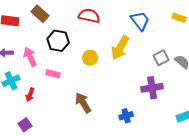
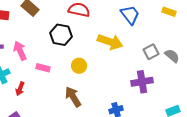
black hexagon: (58, 41) -> (61, 35), moved
yellow arrow: (120, 48) -> (110, 42), turned -100
yellow circle: (90, 58) -> (79, 66), moved

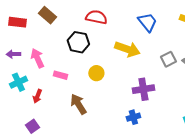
purple cross: (142, 82) -> (143, 89), moved
brown arrow: (73, 97) -> (78, 104), moved

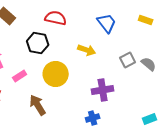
yellow arrow: (127, 49) -> (87, 50), size x0.7
yellow circle: (96, 73) -> (56, 74), size x1.6
pink rectangle: (60, 75) -> (20, 76), turned -48

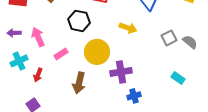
purple cross: (103, 90) -> (121, 72), moved
brown arrow: (38, 105) -> (79, 83), turned -135
cyan rectangle: (150, 119) -> (178, 78), moved, turned 56

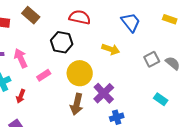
purple cross: (121, 72) -> (104, 93), turned -35
brown arrow: (79, 83) -> (77, 104), moved

